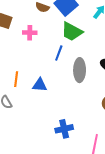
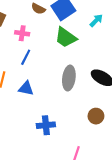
blue line: (59, 53) -> (26, 57), moved
blue cross: (64, 129) -> (46, 125), moved

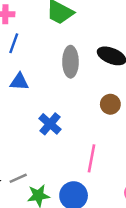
blue cross: (46, 125) -> (50, 124), turned -36

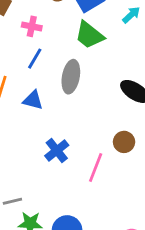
gray ellipse: (70, 62) -> (71, 77), moved
pink line: (92, 158) -> (96, 167), moved

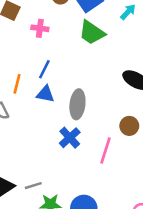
blue line: (35, 59) -> (44, 69), moved
gray ellipse: (71, 77) -> (77, 104), moved

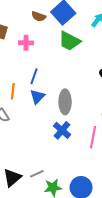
blue triangle: (45, 94) -> (37, 97), turned -49

